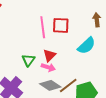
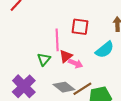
pink line: (43, 27) -> (57, 40), moved
pink arrow: (48, 67) -> (75, 63), moved

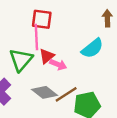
red square: (80, 27) -> (42, 19), moved
green triangle: (44, 59) -> (21, 60), size x1.5

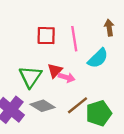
pink line: (36, 37) -> (74, 39), moved
gray diamond: (45, 92) -> (42, 106), moved

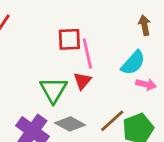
pink line: (74, 39) -> (87, 54), moved
pink arrow: (67, 77) -> (146, 84), moved

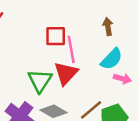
brown arrow: (144, 25) -> (108, 27), moved
red triangle: (82, 81) -> (66, 73), size x1.5

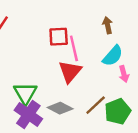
pink arrow: (122, 79) -> (124, 74), turned 63
green triangle: (40, 81) -> (25, 93), moved

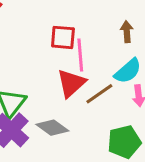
brown line: (96, 105) -> (99, 94), moved

